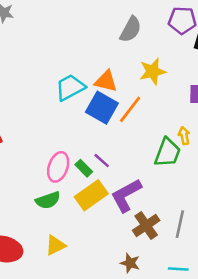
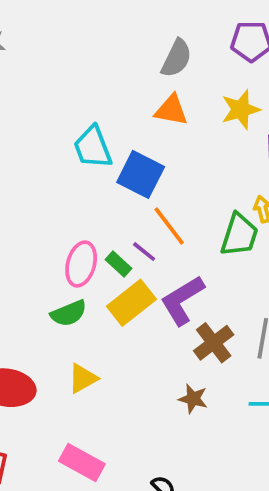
yellow star: (153, 71) -> (241, 110), moved
orange triangle: (106, 81) -> (171, 110), moved
cyan trapezoid: (70, 87) -> (93, 147), turned -80
orange line: (130, 109) -> (169, 226), moved, turned -72

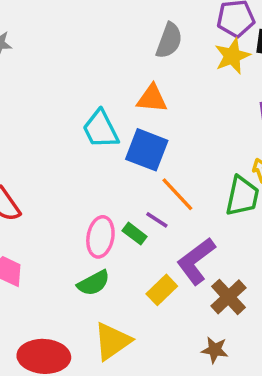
orange triangle: (171, 110) -> (152, 99), moved
yellow star: (241, 110) -> (232, 56), moved
yellow rectangle: (131, 303) -> (162, 290), moved, size x0.7
yellow triangle: (83, 378) -> (112, 341), size x1.4

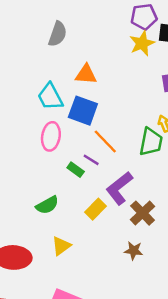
gray semicircle: (169, 41) -> (58, 34), moved
pink ellipse: (100, 237) -> (51, 136), moved
yellow triangle: (112, 341) -> (61, 246), size x0.7

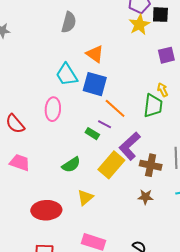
orange triangle: (86, 74) -> (95, 54), turned 36
pink ellipse: (51, 136) -> (53, 109), moved
yellow rectangle: (96, 209) -> (111, 165), size x1.5
brown cross: (143, 213) -> (151, 165), turned -30

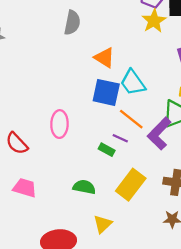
cyan trapezoid: (67, 75) -> (133, 83), moved
purple L-shape: (130, 146) -> (159, 134), moved
green semicircle: (71, 165) -> (84, 187), turned -132

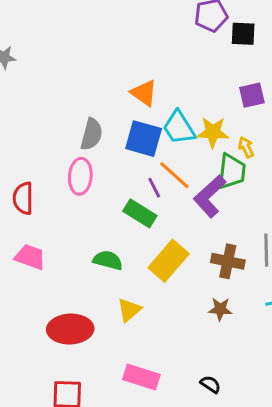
yellow star: (154, 21) -> (213, 132), moved, turned 30
gray semicircle: (72, 23) -> (92, 134), moved
purple line: (120, 138) -> (154, 188), moved, turned 35
red semicircle: (17, 143) -> (23, 198), turned 40
green rectangle: (107, 150) -> (140, 213), size x1.5

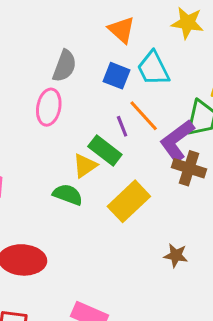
yellow star: (213, 132) -> (187, 23), moved
blue square: (144, 139) -> (116, 76), size x0.7
brown cross: (228, 261) -> (189, 168), moved
yellow triangle: (129, 310) -> (85, 166), moved

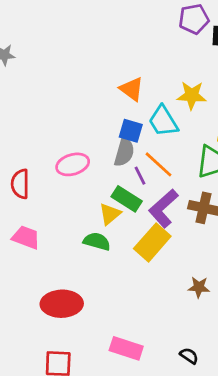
yellow star: (187, 23) -> (192, 95), moved
gray semicircle: (65, 66) -> (124, 152), moved
pink ellipse: (49, 107) -> (73, 164), turned 68
purple L-shape: (177, 141) -> (163, 208), moved

